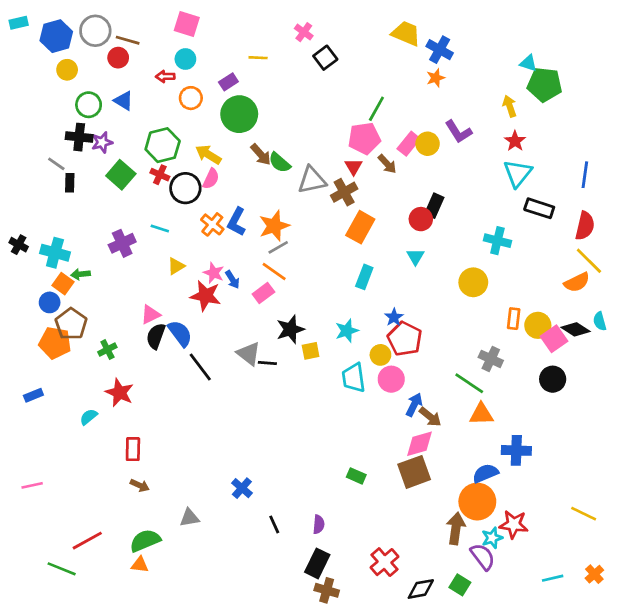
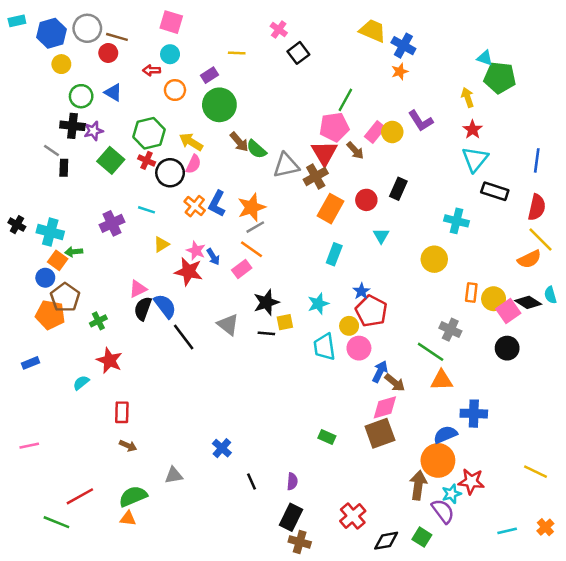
red triangle: (354, 167) -> (324, 153), size x1.6
red circle: (421, 219) -> (366, 200), moved
black line: (267, 363) -> (266, 333), moved

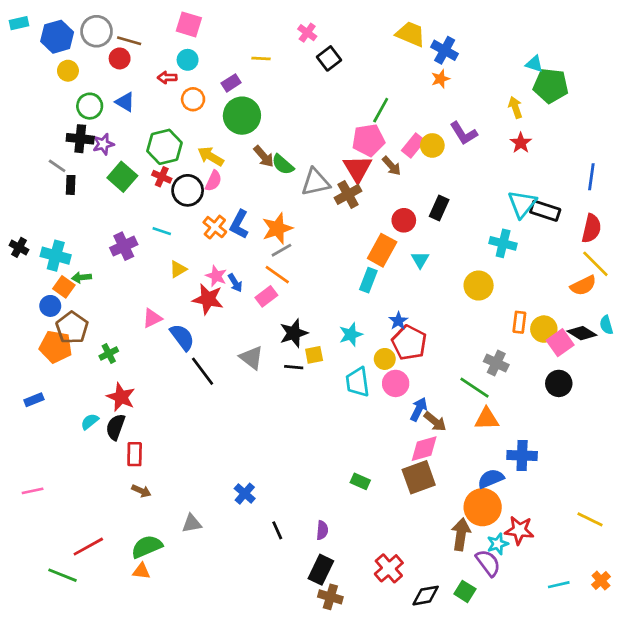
cyan triangle: (475, 159) -> (522, 204), moved
orange rectangle: (331, 209) -> (382, 250), moved
black semicircle: (143, 309) -> (116, 427), moved

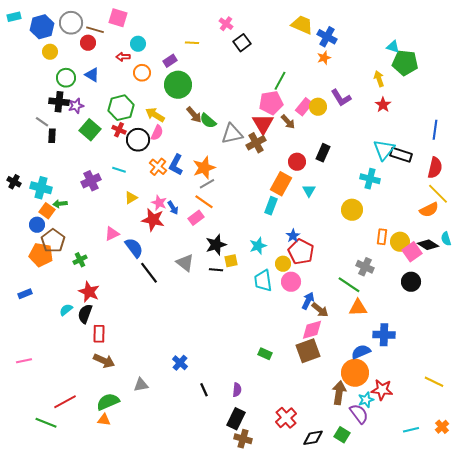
pink square: (189, 24) -> (118, 18), moved
brown arrow: (141, 491) -> (104, 361), size x1.5

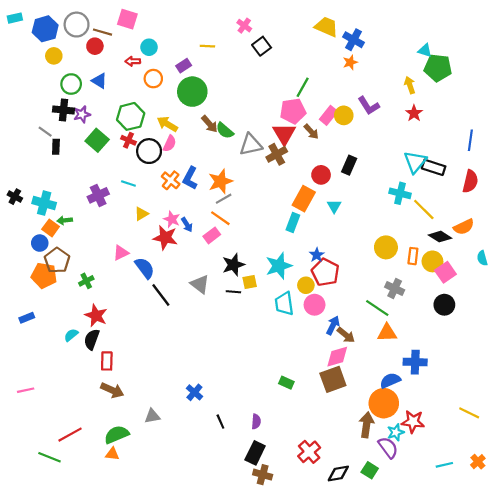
yellow line: (438, 194) -> (424, 210), moved
yellow circle: (352, 210) -> (386, 247), moved
black diamond: (428, 245) -> (440, 237), moved
cyan star: (258, 246) -> (279, 266), size x1.4

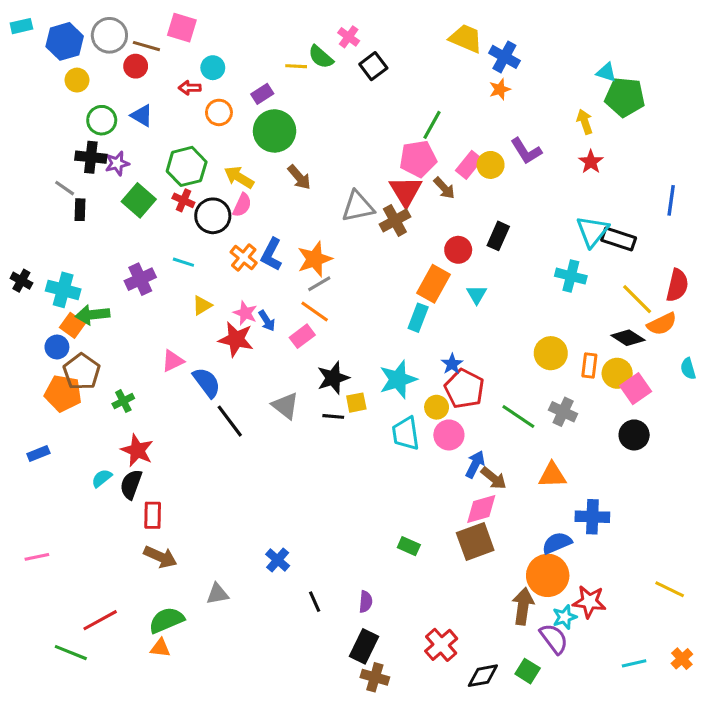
green semicircle: (225, 131) -> (321, 57), moved
red semicircle: (470, 181) -> (677, 285), moved
yellow line: (424, 210) -> (637, 299), moved
green arrow: (65, 220) -> (92, 315), size x1.5
green line: (377, 308) -> (518, 416), moved

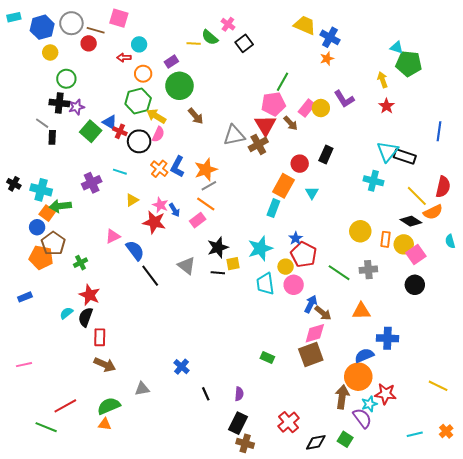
blue triangle: (142, 116) -> (110, 122), moved
green hexagon: (187, 166) -> (138, 101), moved
gray cross: (563, 412) -> (368, 270), turned -30

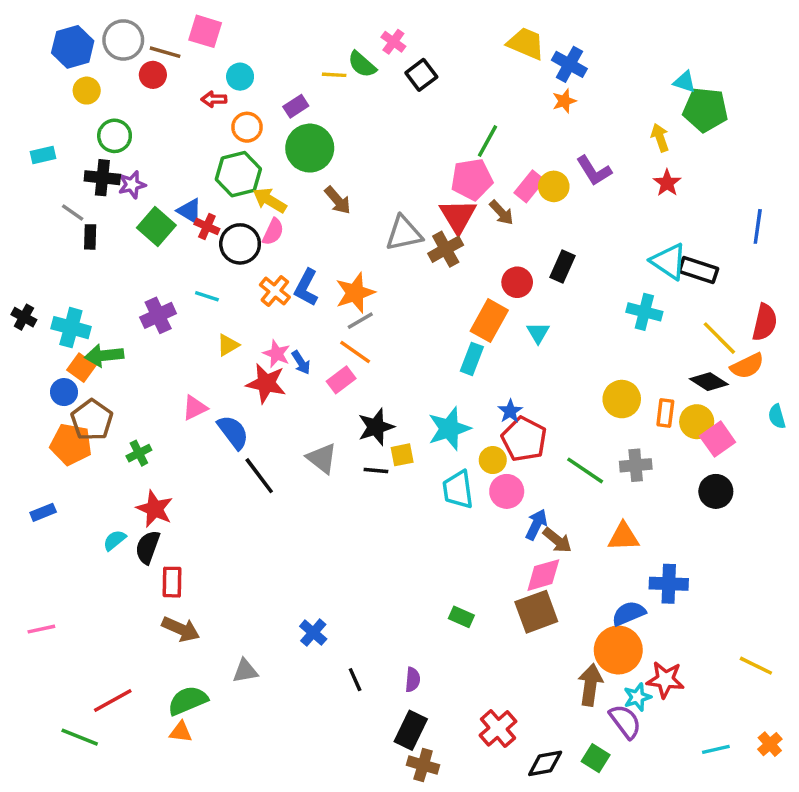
cyan rectangle: (14, 17) -> (43, 155), moved
cyan triangle: (388, 151) -> (669, 261), turned -35

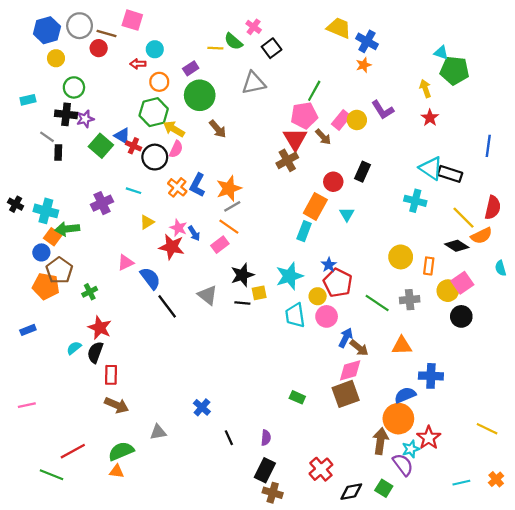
gray triangle: (404, 233) -> (254, 83), moved
yellow circle: (697, 422) -> (448, 291), moved
red star: (665, 680) -> (429, 438), turned 30

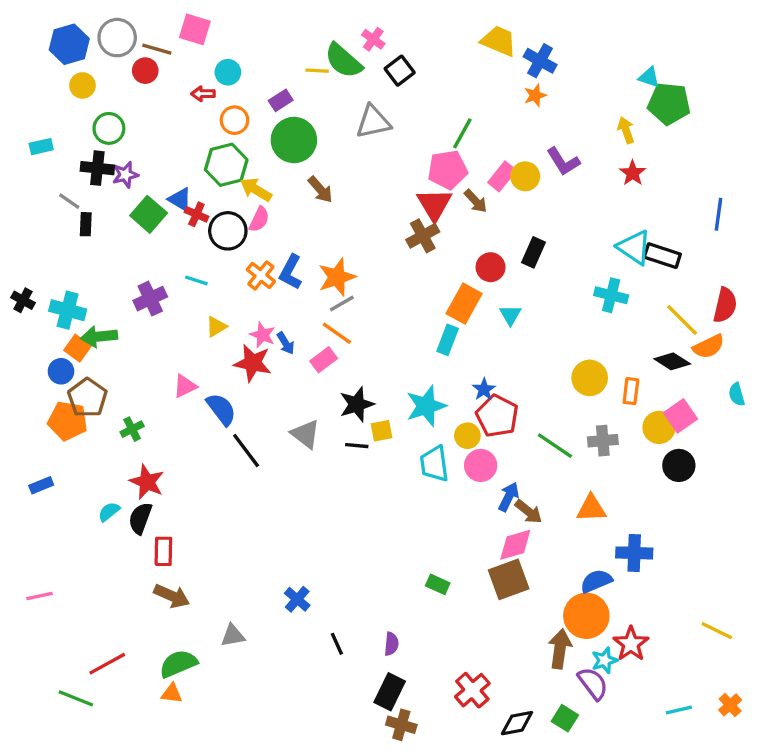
green semicircle: (233, 41) -> (343, 61), size x1.4

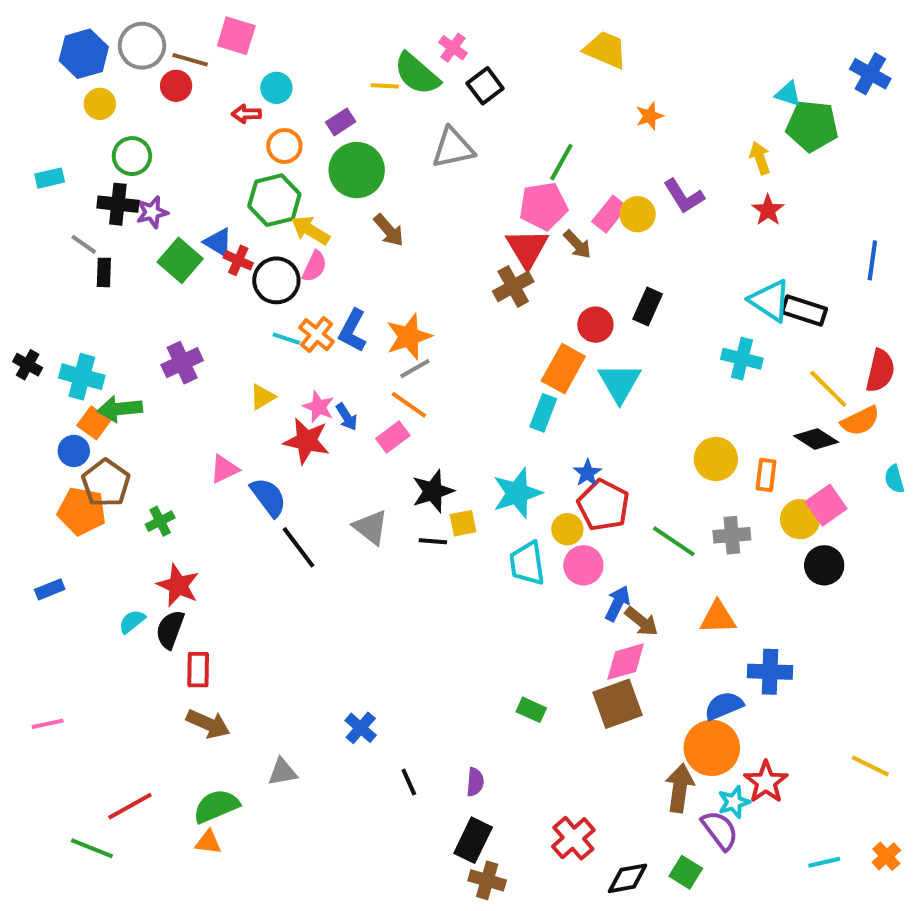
blue cross: (540, 61) -> (870, 74), moved
cyan line: (196, 280) -> (286, 339), moved
cyan triangle: (510, 315) -> (620, 383), size x1.6

